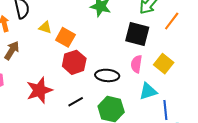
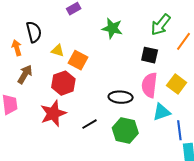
black square: (137, 34) -> (150, 55), size x0.7
red hexagon: (74, 62) -> (63, 83), moved
pink semicircle: (136, 64) -> (149, 85), size x1.4

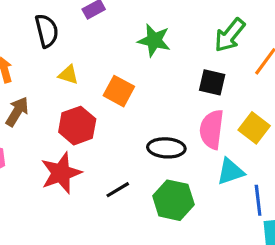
black semicircle: (34, 32) -> (47, 31), moved
orange square: (78, 60) -> (119, 91), moved

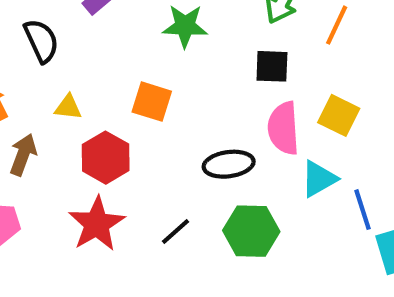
yellow triangle: (68, 75) -> (68, 107), moved

